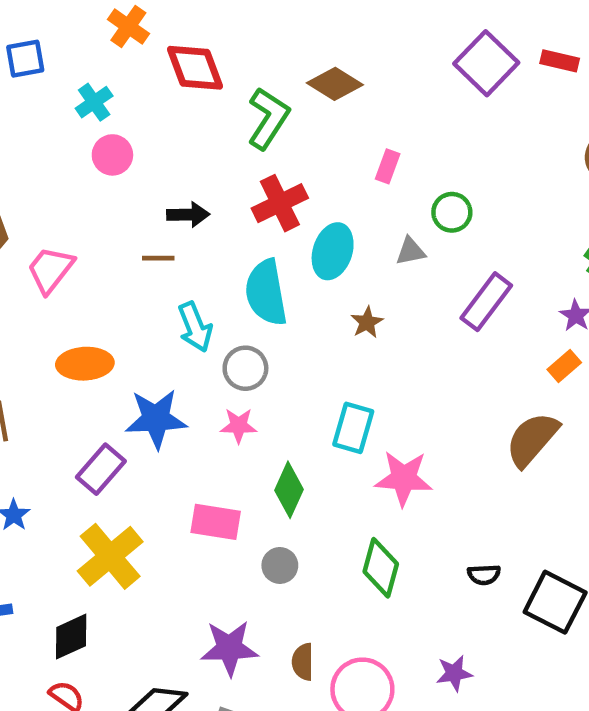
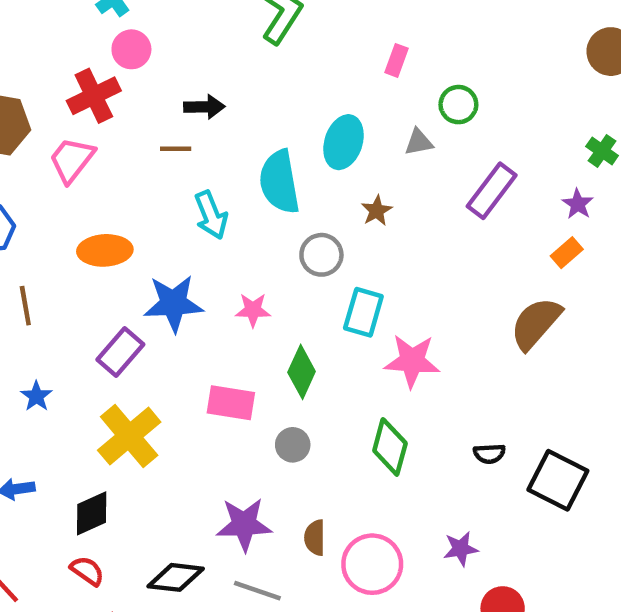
red cross: (280, 203) -> (94, 96), moved
gray circle: (245, 368) -> (321, 255), moved

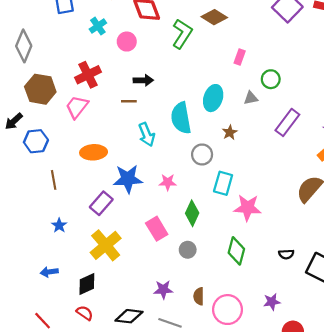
pink circle: (131, 49) -> (127, 42), moved
pink rectangle: (231, 403) -> (157, 229), turned 50
purple star: (244, 524) -> (163, 290), size x0.7

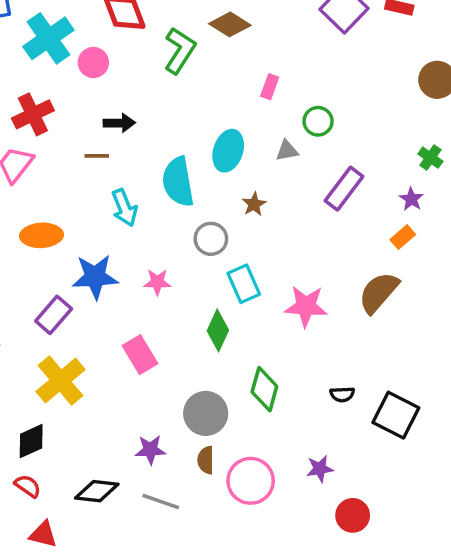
cyan cross: (98, 26) -> (48, 38), size x1.8
cyan rectangle: (223, 183) -> (244, 284), turned -40
pink star: (247, 208) -> (306, 306), moved
green diamond: (192, 213) -> (218, 330), moved
gray circle: (188, 250) -> (206, 413), moved, size x1.6

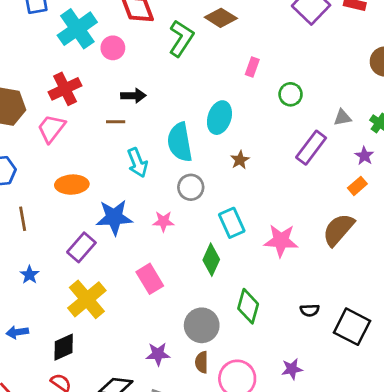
gray triangle: (287, 151) -> (342, 118), moved
gray circle: (211, 239) -> (191, 187), moved

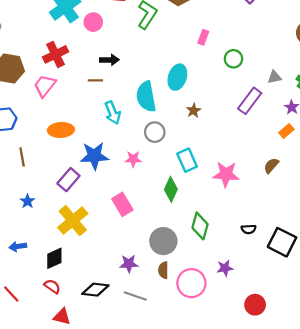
brown semicircle: (338, 230) -> (271, 166), size x0.6
purple star: (292, 369) -> (225, 268), moved

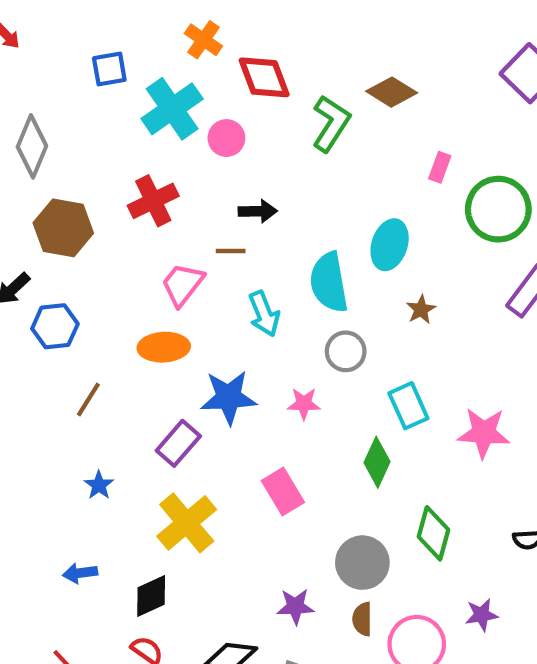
green circle: (233, 59) -> (498, 209), size x1.8
pink trapezoid: (45, 86) -> (183, 284), moved
brown line: (22, 157) -> (88, 399), turned 42

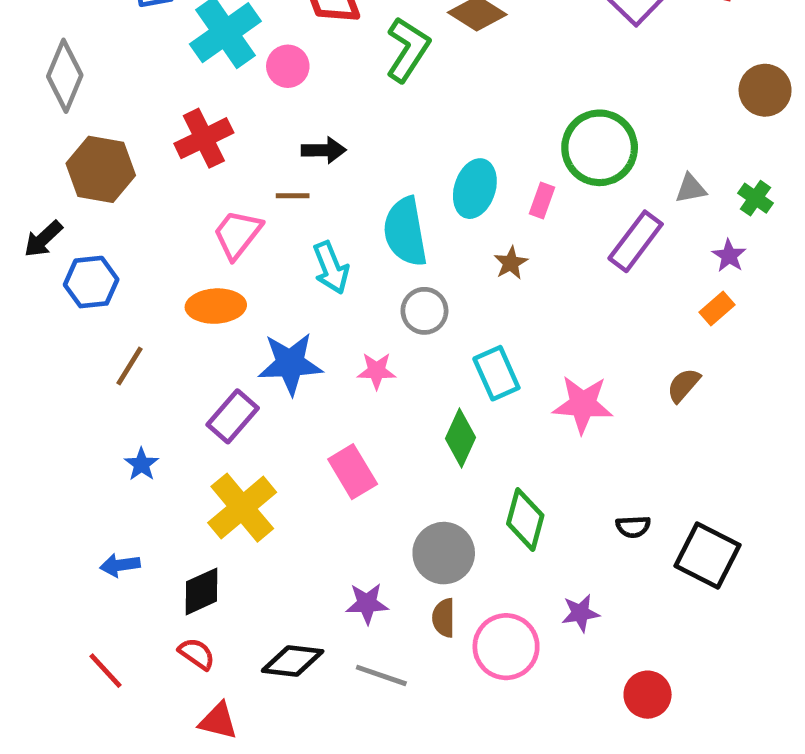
pink rectangle: (440, 167) -> (542, 201), moved

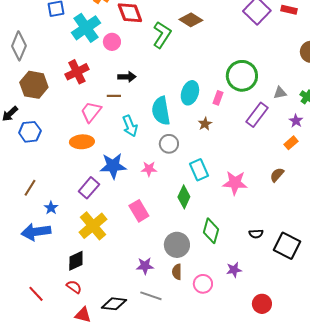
brown line: (130, 366) -> (30, 188), moved
blue arrow: (120, 565) -> (36, 232), moved, size x1.8
pink circle: (506, 647) -> (203, 284), size x0.7
black diamond: (293, 661) -> (114, 304), moved

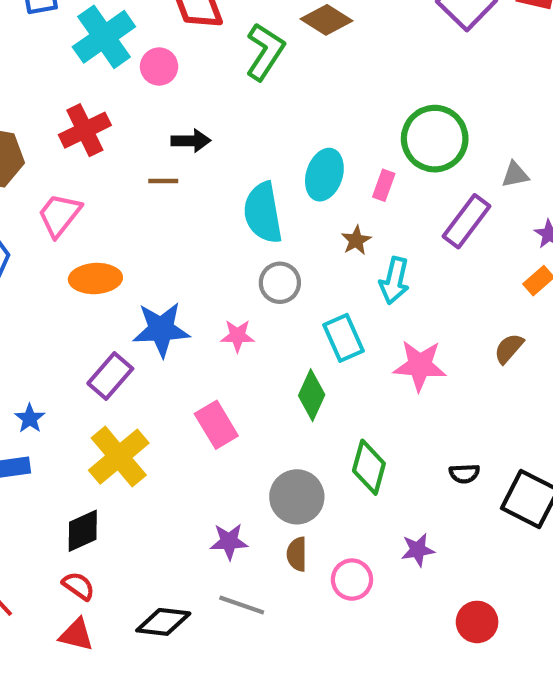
pink trapezoid: (91, 112) -> (59, 215), moved
cyan arrow: (130, 126) -> (394, 281), moved, turned 35
red triangle: (83, 315) -> (76, 635), moved

